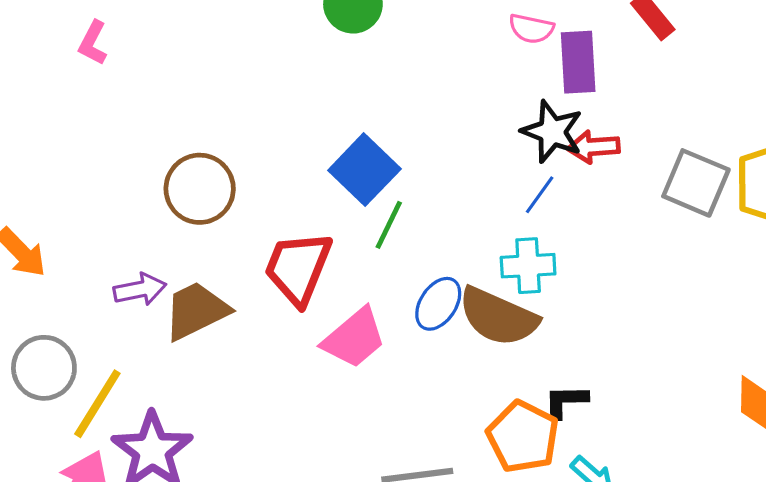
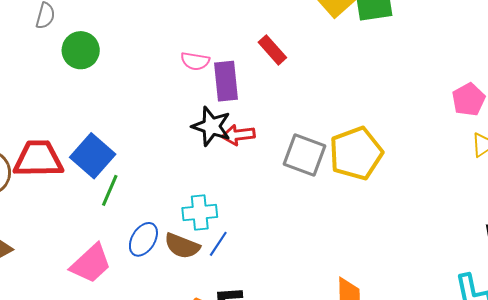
blue line: (540, 195) -> (218, 244), moved
red trapezoid: (298, 268) -> (38, 159), moved, turned 70
brown semicircle: (498, 317) -> (182, 246), size x0.7

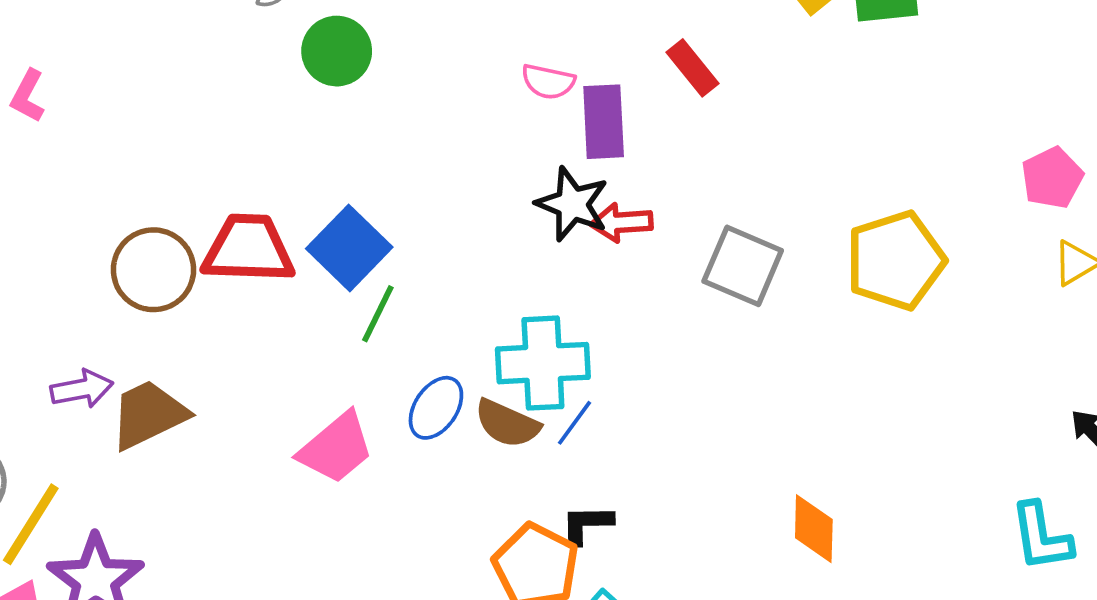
yellow pentagon: (356, 153) -> (896, 260), moved
cyan cross: (200, 212) -> (543, 363), size x1.4

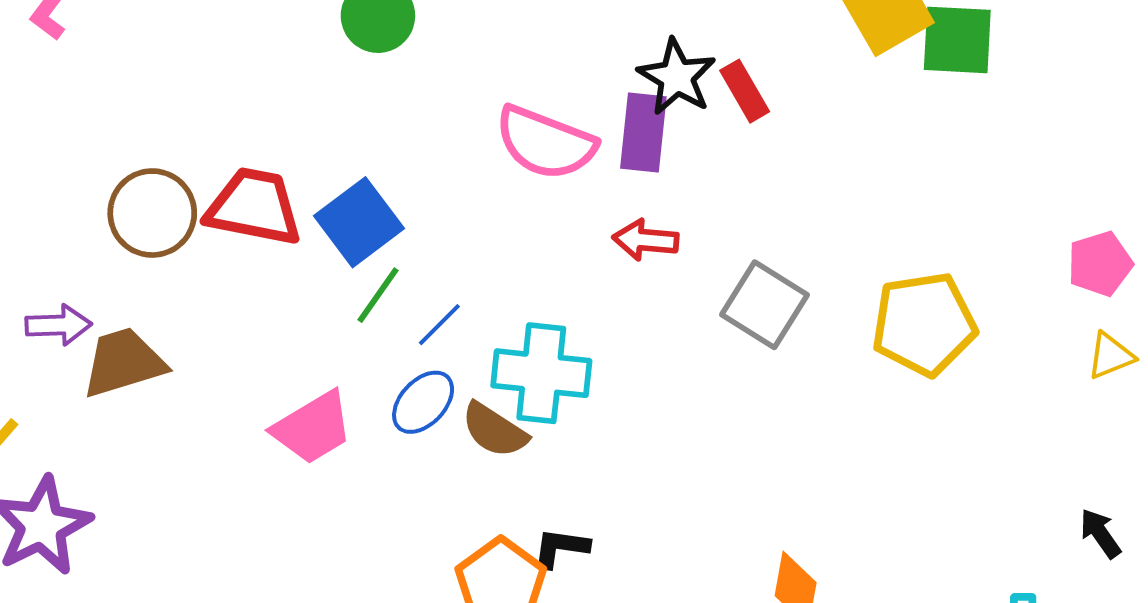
pink semicircle: (548, 82) -> (545, 143), moved, size x1.8
black star: (572, 204) -> (677, 77), moved
blue line: (574, 423) -> (439, 325), moved

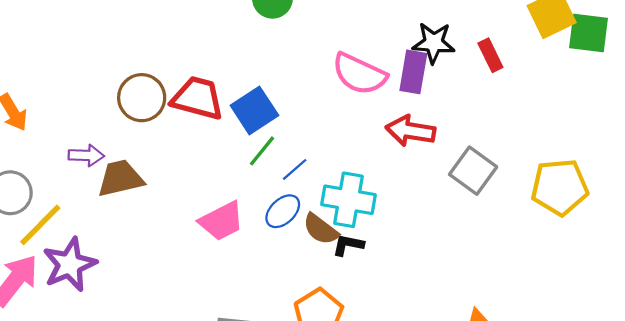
black star: (677, 77) -> (434, 43), turned -30
red rectangle: (745, 91) -> (490, 55), moved
red arrow: (646, 240) -> (410, 131), size x1.4
black L-shape: (561, 548) -> (348, 245), moved

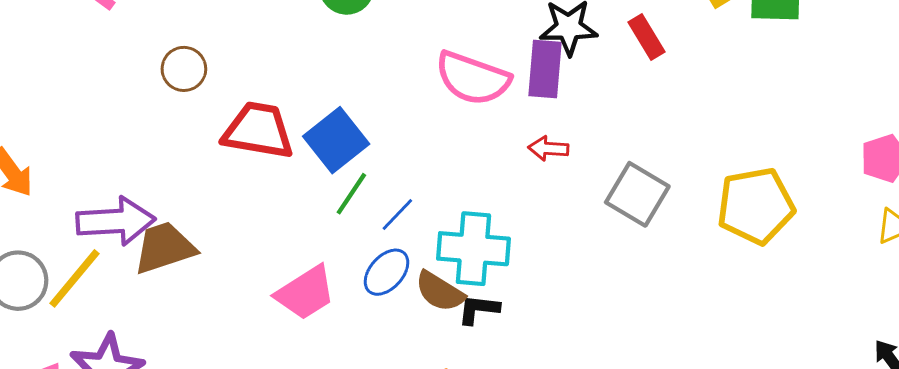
brown circle: (142, 98) -> (184, 69), moved, size x0.7
red arrow: (410, 131) -> (548, 148), size x0.6
purple arrow: (86, 155) -> (116, 221), size x1.6
yellow line: (40, 225) -> (74, 278), moved

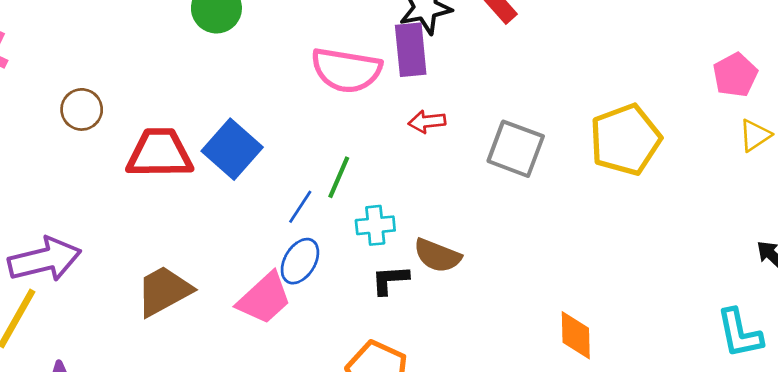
green line: (351, 194) -> (339, 177), moved
brown trapezoid: (164, 248) -> (164, 291), moved
cyan cross: (473, 249) -> (375, 225), size x0.6
brown semicircle: (440, 292) -> (437, 256), moved
pink trapezoid: (305, 293) -> (264, 298), moved

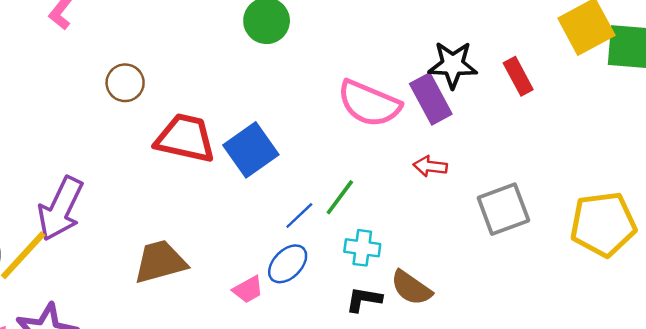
purple rectangle: (411, 50) -> (431, 99), turned -36
gray square: (516, 149) -> (503, 209), turned 36
purple arrow: (45, 260) -> (61, 209), turned 116
pink trapezoid: (264, 298) -> (248, 290), size x0.6

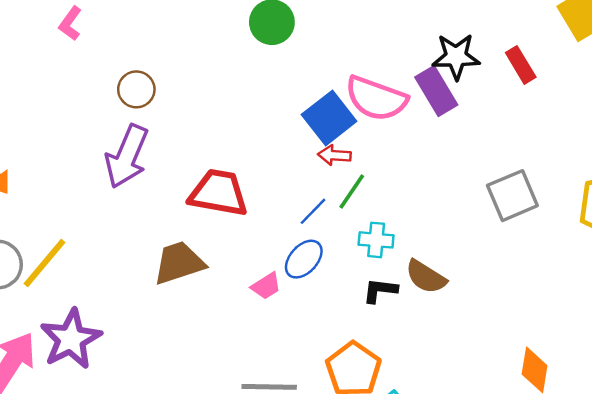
red trapezoid: (185, 138) -> (219, 193), moved
blue square: (251, 150) -> (329, 118), moved
red arrow: (430, 166) -> (334, 155), moved
purple arrow: (61, 209) -> (127, 156), moved

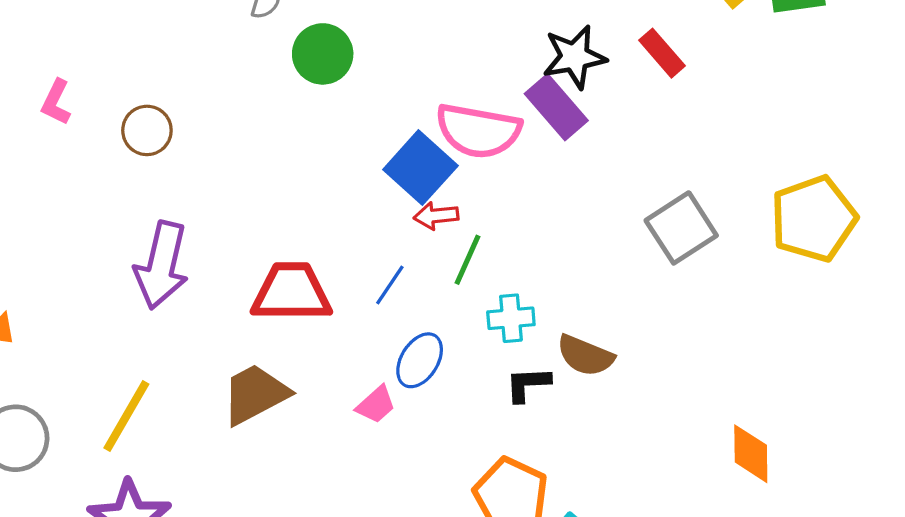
brown circle: (136, 89) -> (147, 130), moved
blue line: (313, 211) -> (390, 285), moved
yellow line: (45, 263) -> (126, 416), moved

